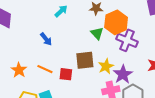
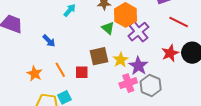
blue arrow: (46, 39) -> (49, 41), moved
purple cross: (127, 40) -> (138, 32), turned 35
orange line: (45, 69) -> (60, 70), turned 42

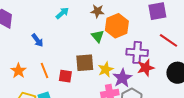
purple cross: (138, 32) -> (137, 52), moved, turned 35
red star: (170, 53) -> (146, 68), moved

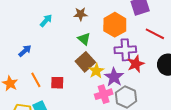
orange hexagon: (117, 26) -> (115, 25), moved
blue arrow: (37, 40) -> (25, 51), turned -88
brown square: (85, 63) -> (85, 62), moved, turned -30

